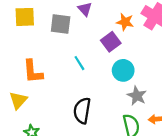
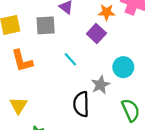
cyan circle: (123, 70) -> (123, 67), moved
orange L-shape: (33, 71) -> (22, 61), moved
gray star: (137, 96) -> (100, 85), moved, turned 30

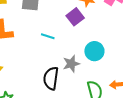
cyan line: (70, 59) -> (48, 36), turned -40

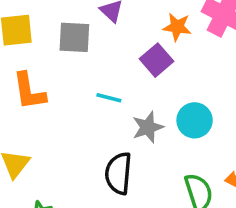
gray star: (71, 64) -> (148, 127), moved

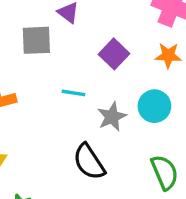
orange star: (177, 27) -> (168, 55), moved
black semicircle: (118, 173) -> (89, 162), turned -33

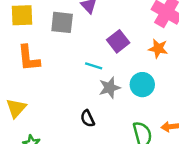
cyan line: (73, 93) -> (94, 66), moved
black semicircle: (89, 162) -> (88, 119), size x0.6

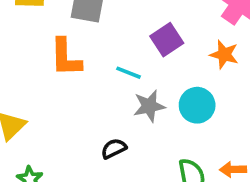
orange L-shape: (29, 58) -> (66, 57), moved
black semicircle: (88, 119) -> (114, 149), turned 84

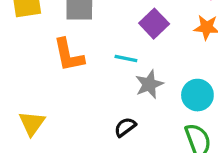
cyan circle: (197, 105) -> (197, 95), moved

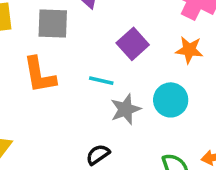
cyan circle: (197, 95) -> (171, 100), moved

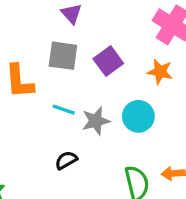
gray square: (53, 23) -> (63, 56), moved
cyan line: (101, 81) -> (64, 110), moved

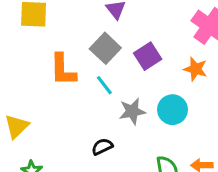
gray square: (63, 56) -> (105, 48), turned 32
cyan line: (64, 110) -> (104, 85), moved, turned 30

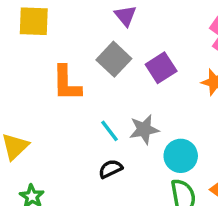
cyan line: (104, 85) -> (109, 131), moved
cyan circle: (173, 110) -> (181, 156), moved

